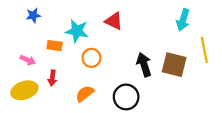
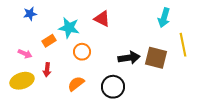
orange rectangle: (55, 46) -> (49, 41), turned -40
black arrow: (144, 65) -> (129, 58), turned 100

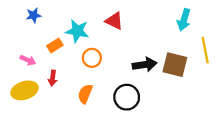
orange semicircle: (76, 84) -> (85, 94), turned -30

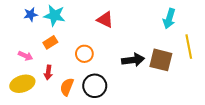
cyan star: (77, 31) -> (54, 16), moved
orange semicircle: (85, 94) -> (67, 87), moved
black circle: (127, 97) -> (95, 86), moved

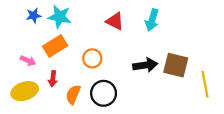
cyan arrow: (169, 19) -> (152, 20), moved
orange rectangle: (50, 42) -> (55, 46), size x1.5
yellow line: (189, 47) -> (205, 84), moved

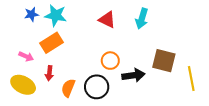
orange circle: (92, 58) -> (110, 61), moved
black arrow: (145, 65) -> (133, 75), moved
yellow ellipse: (25, 91) -> (23, 85), turned 45

